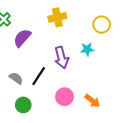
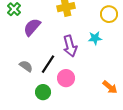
pink circle: (64, 97) -> (66, 78), moved
orange arrow: (92, 101) -> (110, 87), moved
green circle: (23, 105) -> (43, 92), moved

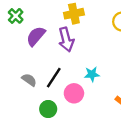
cyan star: (95, 38) -> (92, 74), moved
purple arrow: (70, 46) -> (66, 39), moved

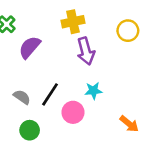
purple arrow: (66, 39) -> (86, 51), moved
green circle: (48, 109) -> (30, 130), moved

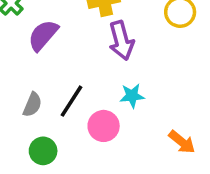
gray semicircle: (22, 97) -> (32, 105), turned 78

